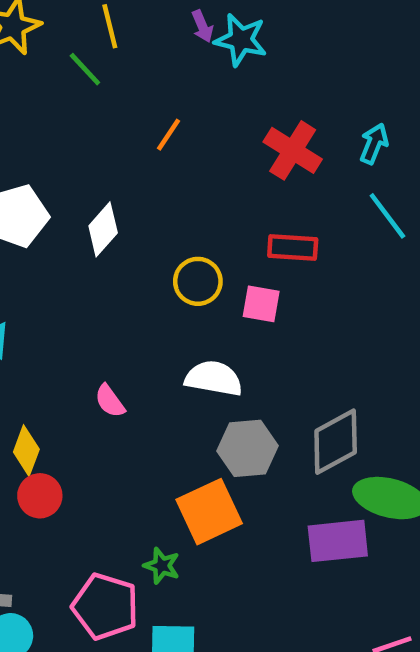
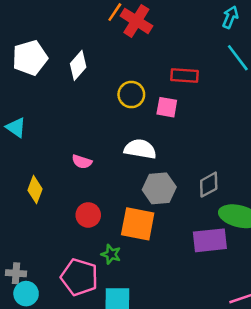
red cross: (293, 150) -> (136, 21), moved
pink semicircle: (110, 401) -> (82, 162), turned -36
gray diamond: (336, 442) -> (209, 185), size x0.7
red circle: (40, 496) -> (88, 215), moved
orange square: (209, 512) -> (138, 224), turned 36

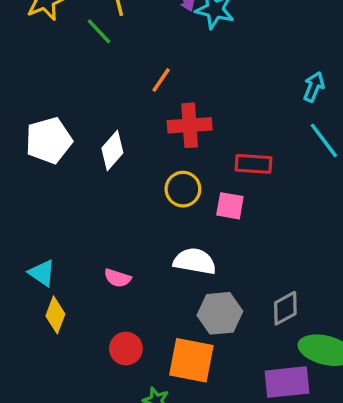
red cross: (136, 21) -> (190, 125), moved, turned -36
cyan triangle: (16, 127) -> (42, 273), moved

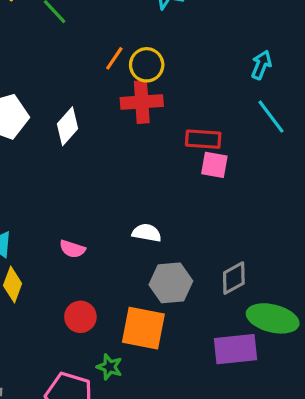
yellow circle: (183, 189) -> (147, 65), moved
pink square: (230, 206) -> (214, 165), moved
white semicircle: (195, 261) -> (147, 233), size x0.7

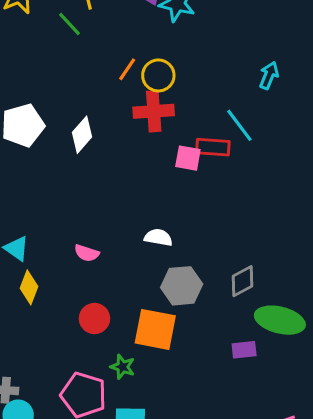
cyan line: (271, 117) -> (239, 125), moved
pink square: (214, 165) -> (188, 158), moved
purple rectangle: (235, 349) -> (244, 350), size x0.6

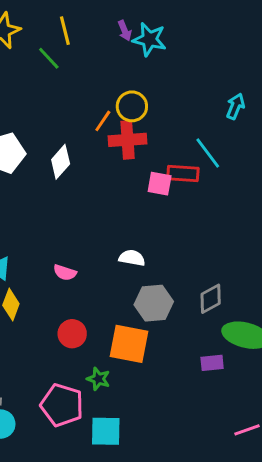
orange line: (127, 69) -> (103, 121), moved

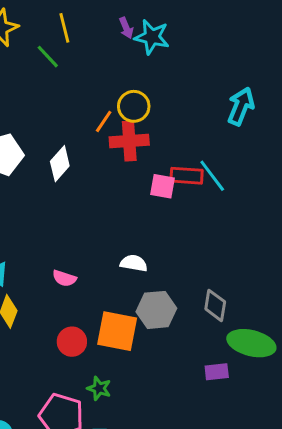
cyan arrow: (235, 106) -> (241, 106), size x1.4
cyan line: (208, 153) -> (212, 176), moved
gray diamond: (211, 299) -> (215, 305), turned -52
orange square: (129, 344) -> (117, 331), moved

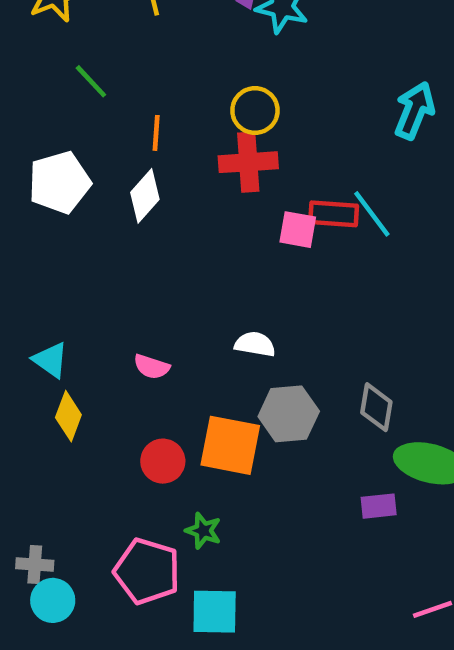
green line: (48, 57) -> (91, 81), moved
orange line: (104, 121) -> (156, 133), moved, turned -30

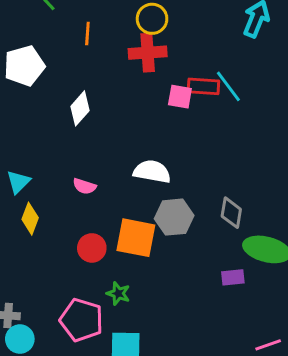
white diamond: (145, 196) -> (80, 108), moved
white semicircle: (255, 344) -> (152, 172), size x1.4
cyan triangle: (50, 360) -> (18, 182), turned 40

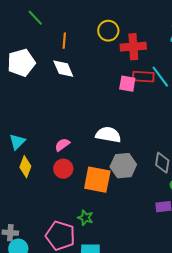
red cross: (148, 53) -> (133, 47), moved
white diamond: (80, 108) -> (63, 69), moved, turned -65
pink semicircle: (84, 186) -> (62, 145), turned 126
red circle: (92, 248) -> (63, 169), moved

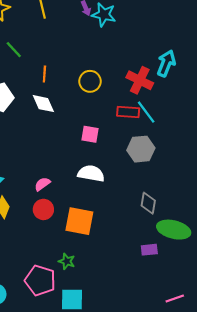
yellow circle: (108, 31) -> (90, 81), moved
red cross: (133, 47) -> (140, 80), moved, turned 30
pink square: (127, 84) -> (90, 134), moved
gray hexagon: (123, 166) -> (141, 149), moved

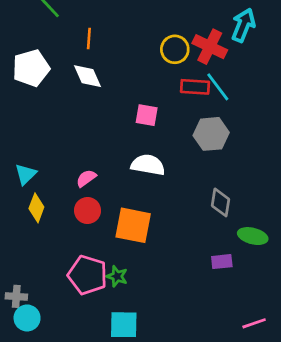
yellow circle: (90, 81) -> (175, 49), moved
green ellipse: (174, 230) -> (253, 236), size x0.7
pink pentagon: (40, 280) -> (87, 275), moved

